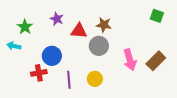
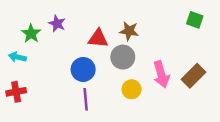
purple star: (57, 19) -> (57, 24), moved
blue circle: (52, 56) -> (83, 69), moved
red cross: (39, 73) -> (16, 92), moved
yellow circle: (95, 79) -> (131, 89), moved

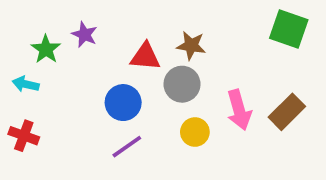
green square: (195, 20) -> (289, 29), size x1.5
red cross: (16, 92) -> (24, 136), turned 30
purple line: (86, 99) -> (127, 147), turned 60

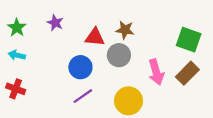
green square: (289, 29) -> (189, 40), moved
green star: (46, 49) -> (17, 28), moved
yellow circle: (195, 132) -> (129, 101), moved, size x1.5

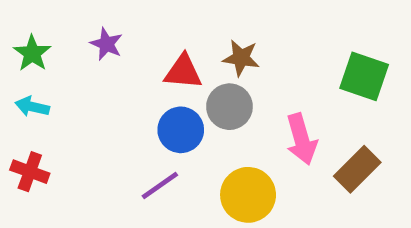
blue circle: (80, 67) -> (181, 130), moved
brown rectangle: (187, 73) -> (357, 169), moved

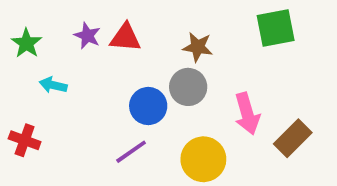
red triangle: (183, 72) -> (125, 38), moved
green square: (364, 76) -> (276, 28), moved, turned -30
cyan arrow: (32, 107) -> (53, 85), moved

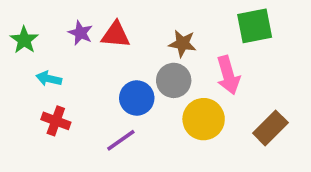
pink arrow: (247, 114) -> (228, 75), moved
red cross: (25, 140) -> (56, 121), moved
yellow circle: (203, 159) -> (204, 119), moved

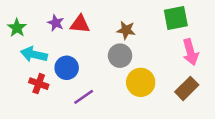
pink arrow: (228, 75) -> (190, 52), moved
cyan arrow: (49, 79) -> (34, 54), size x1.5
blue circle: (137, 98) -> (67, 68), moved

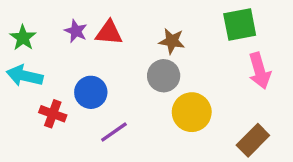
cyan arrow: (34, 54) -> (25, 76), moved
brown rectangle: (187, 88) -> (253, 140), moved

